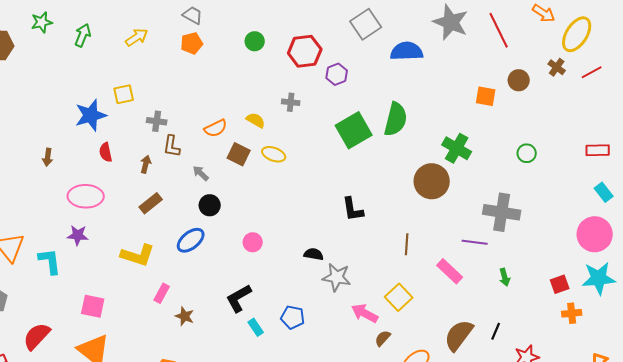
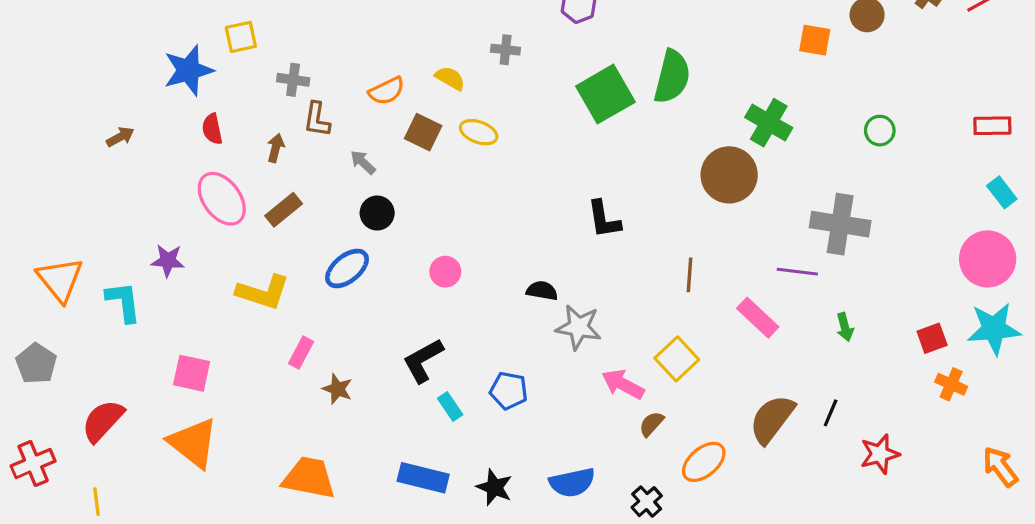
brown arrow: (48, 157) -> (120, 137), turned -126
pink ellipse: (86, 196) -> (222, 199), moved, turned 52
orange cross: (572, 313) -> (951, 384), turned 30

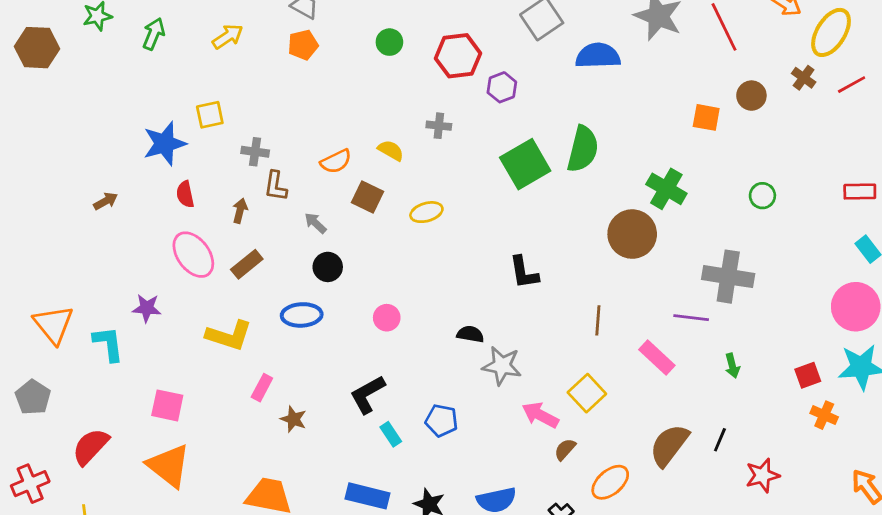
yellow ellipse: (479, 132) -> (426, 212), moved, turned -36
blue ellipse: (347, 268) -> (302, 315), turned 36

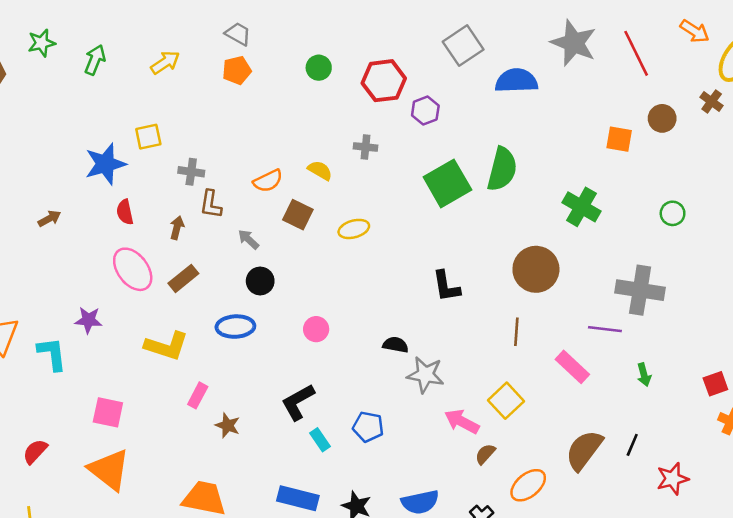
brown circle: (632, 234) -> (536, 269), moved
red semicircle: (91, 447) -> (35, 451), size x0.7

